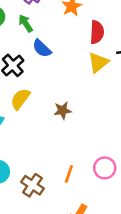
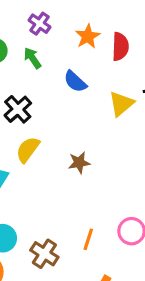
red semicircle: (97, 32) -> (120, 47), moved
blue semicircle: (42, 48) -> (75, 82), moved

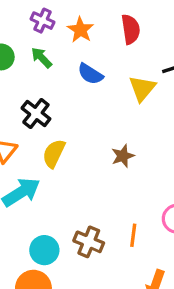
orange star: (88, 36) -> (80, 30), moved
brown star: (79, 163) -> (123, 156), moved
brown cross: (44, 254) -> (89, 242), moved

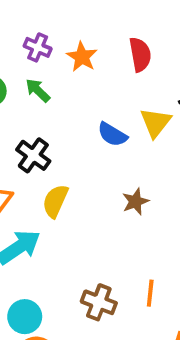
blue semicircle: (90, 74) -> (112, 135), moved
cyan circle: (44, 250) -> (25, 317), moved

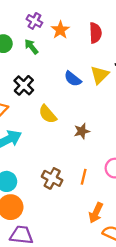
yellow semicircle: (55, 201) -> (48, 114), moved, turned -72
brown star: (135, 202) -> (82, 131), moved

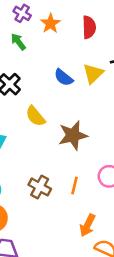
brown star: (82, 131) -> (73, 135), size x1.6

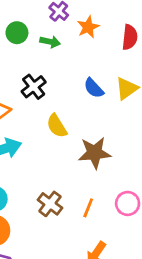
green arrow: (18, 42) -> (50, 42), turned 132

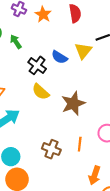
green arrow: (50, 42) -> (16, 42), moved, turned -120
black cross: (34, 87) -> (37, 65), moved

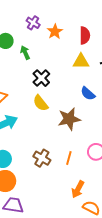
yellow triangle: (83, 51) -> (81, 61), moved, turned 42
blue semicircle: (60, 57) -> (88, 94), moved

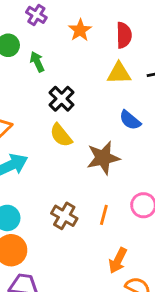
purple cross: (33, 23) -> (36, 15), moved

